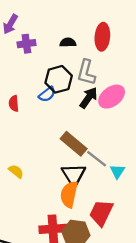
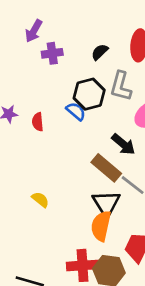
black semicircle: (68, 42) -> (100, 52), turned -42
blue semicircle: (47, 94) -> (76, 111), turned -102
black arrow: (89, 98) -> (123, 144), moved, turned 95

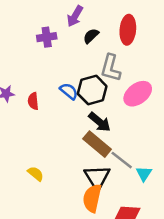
purple arrow: (34, 31) -> (75, 16), moved
black hexagon: (89, 94) -> (92, 90), moved
black arrow: (123, 144) -> (100, 122), moved

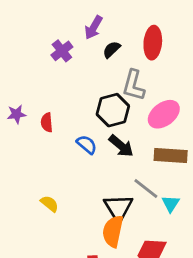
purple cross: (47, 37) -> (62, 51), turned -30
blue semicircle: (69, 91) -> (87, 144), moved
brown rectangle: (97, 144) -> (171, 155), moved, turned -36

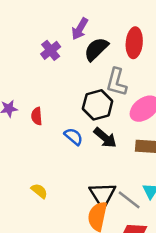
black semicircle: (111, 50) -> (96, 49), size x1.5
gray line: (146, 189) -> (129, 200), moved

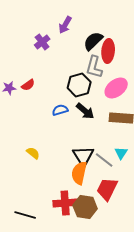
red ellipse: (134, 43) -> (108, 51), moved
black semicircle: (96, 49) -> (93, 41), moved
red semicircle: (37, 116) -> (28, 85), moved, turned -120
blue semicircle: (73, 136) -> (60, 110), turned -56

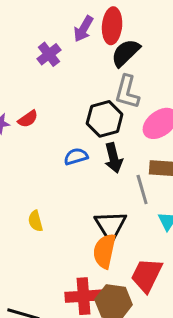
red ellipse: (108, 51) -> (112, 26), moved
black arrow: (85, 111) -> (114, 158), turned 36
yellow semicircle: (33, 153) -> (35, 221), turned -144
gray line: (104, 160) -> (142, 189), moved, turned 36

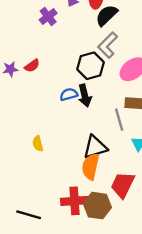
gray L-shape: (127, 92) -> (108, 45), turned 30
black arrow: (114, 158) -> (85, 96), moved
black triangle: (111, 226) -> (95, 147), turned 45

